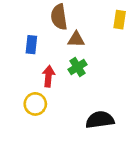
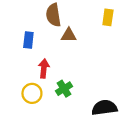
green cross: (77, 67) -> (64, 89), moved
black semicircle: (100, 120) -> (104, 108), moved

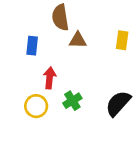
yellow rectangle: (108, 17) -> (122, 40), moved
black semicircle: (104, 108) -> (118, 103), moved, turned -40

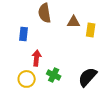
brown triangle: (78, 40) -> (74, 22), moved
green cross: (72, 101) -> (54, 75), turned -32

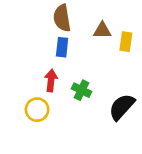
blue rectangle: (24, 34) -> (62, 47), moved
green cross: (54, 75) -> (81, 90), moved

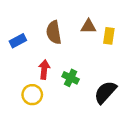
brown semicircle: (62, 18) -> (54, 32), moved
blue rectangle: (62, 47) -> (18, 41), moved, turned 56

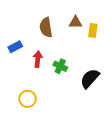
blue rectangle: (18, 41) -> (15, 47), moved
yellow circle: (32, 95) -> (28, 99), moved

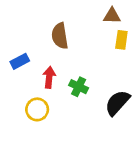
brown triangle: (76, 22) -> (112, 16), moved
yellow circle: (28, 99) -> (37, 109), moved

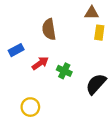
red arrow: (49, 77) -> (40, 63), turned 49
yellow circle: (37, 109) -> (30, 107), moved

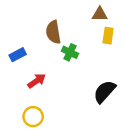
red arrow: (40, 63) -> (37, 81), moved
green cross: (64, 71) -> (70, 52), moved

